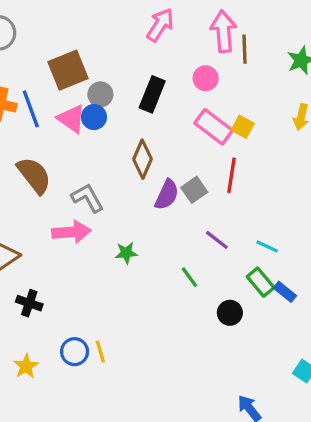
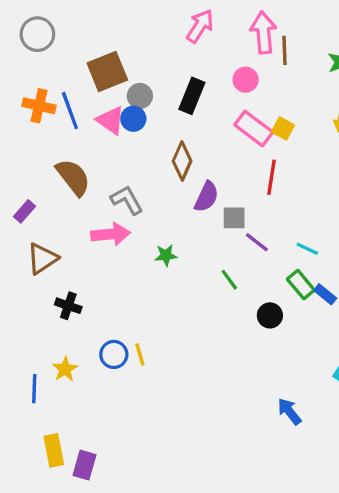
gray square: (194, 190) -> (234, 218), moved, turned 35

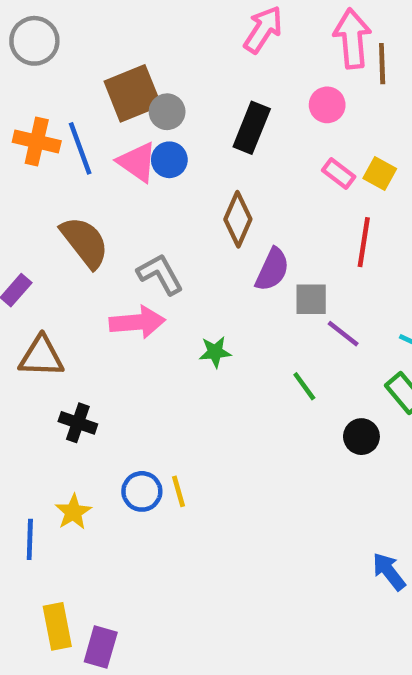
gray circle: (140, 96) -> (167, 112), moved
pink rectangle: (254, 128) -> (339, 174), size x0.6
brown triangle: (42, 259) -> (41, 356), turned 36

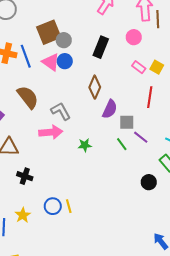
green line: (304, 386) -> (122, 144), moved

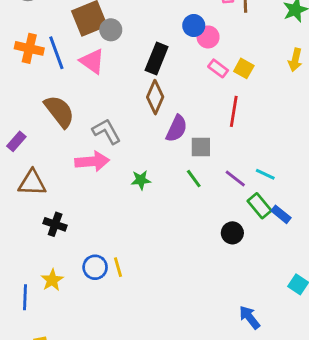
pink circle: (134, 37) -> (208, 37), moved
black rectangle: (101, 47) -> (157, 58), moved
blue circle: (65, 61) -> (194, 26), moved
purple line: (141, 137) -> (235, 179), moved

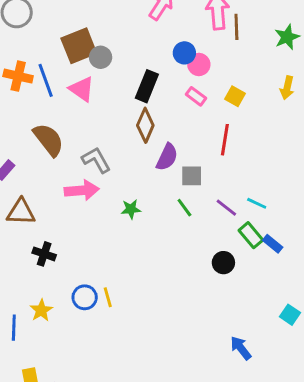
pink rectangle: (218, 68) -> (196, 96), moved

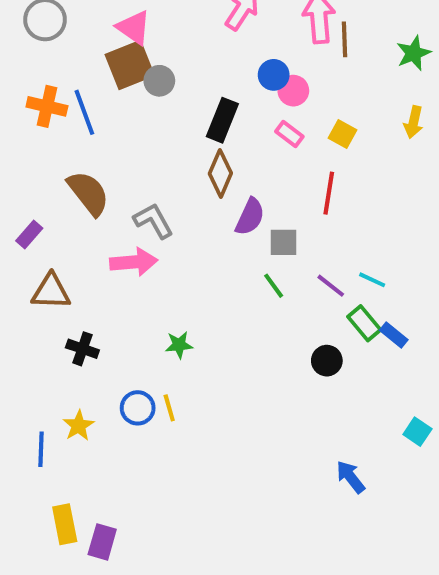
pink triangle: (82, 89) -> (134, 28), moved
green star: (131, 209) -> (179, 345), moved

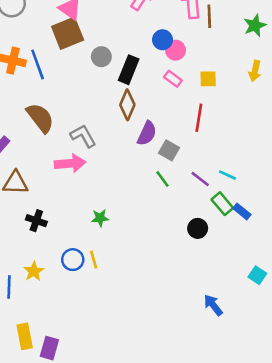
gray circle: (159, 81) -> (101, 57), moved
yellow square: (343, 134) -> (208, 79), turned -30
gray square: (283, 242) -> (169, 150), turned 30

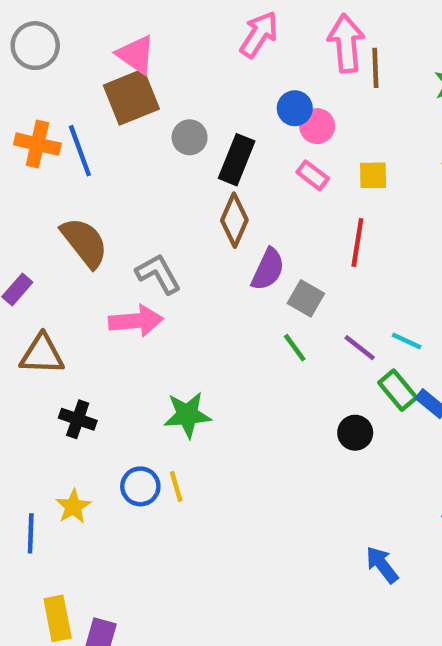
green star: (100, 218) -> (187, 415), size x1.5

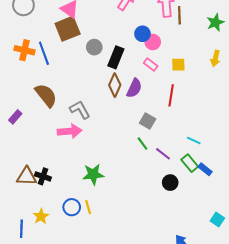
purple semicircle: (268, 269) -> (134, 88), moved
purple line: (360, 348) -> (163, 154), moved
brown triangle: (42, 354) -> (27, 176), moved

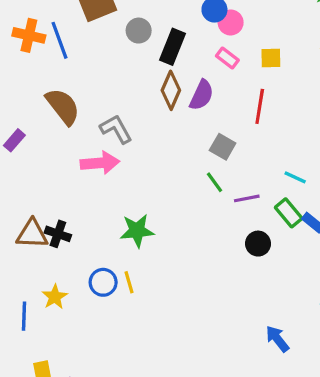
purple line: (163, 154) -> (247, 198), turned -49

